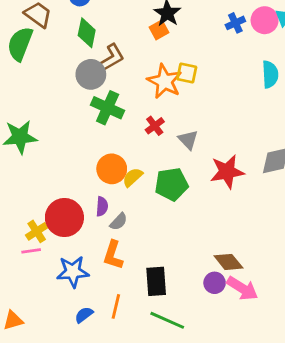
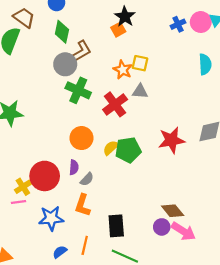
orange star: (165, 81) -> (123, 70), size x0.7
red cross: (155, 126) -> (115, 104), size x1.6
gray triangle: (188, 140) -> (140, 91), moved, turned -42
yellow semicircle: (133, 177) -> (111, 148), moved

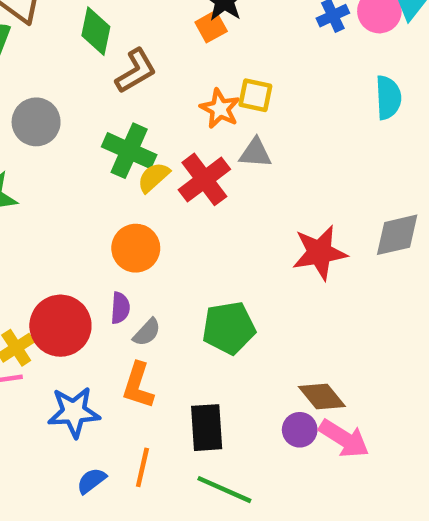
gray circle: (65, 64) -> (36, 122), moved
yellow semicircle: (111, 148) -> (153, 177), moved
green pentagon: (128, 150) -> (229, 328), moved

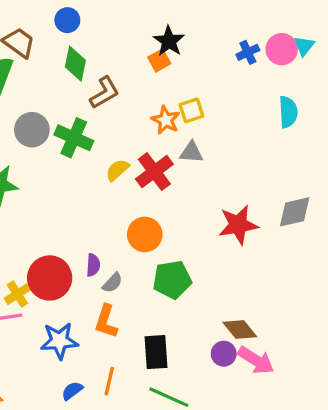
yellow square: (255, 95) -> (191, 110), turned -30
green cross: (129, 151) -> (74, 138), moved
orange circle: (136, 248) -> (145, 234), moved

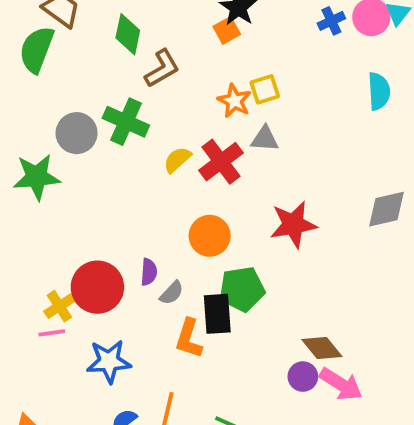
gray circle: (32, 130) -> (77, 133), moved
red star: (238, 225) -> (293, 224), moved
orange L-shape: (106, 321) -> (189, 338), moved
black rectangle: (156, 352) -> (217, 314), moved

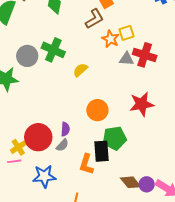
brown L-shape: (162, 68) -> (94, 19), moved
red cross: (221, 162) -> (145, 55), moved, turned -35
gray semicircle: (172, 293) -> (62, 145), moved
brown diamond: (322, 348) -> (131, 182), moved

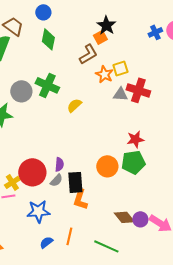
red star: (142, 104) -> (135, 139), size x0.7
orange circle: (97, 110) -> (107, 166), moved
green pentagon: (115, 138) -> (133, 162), moved
black rectangle: (101, 151) -> (75, 182), moved

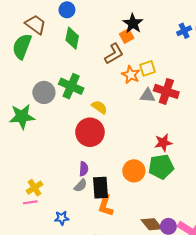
yellow semicircle: (74, 105) -> (99, 107), turned 77
red circle: (32, 172) -> (90, 132), moved
blue star: (38, 211) -> (62, 218), size x0.6

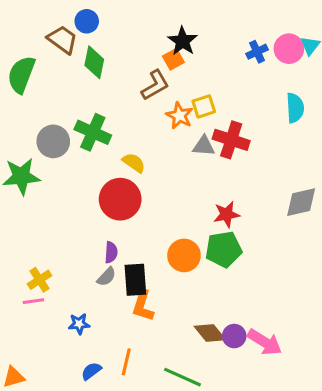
brown trapezoid: (36, 24) -> (62, 40), moved

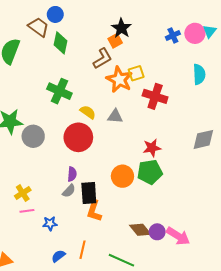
orange star: (179, 116) -> (119, 80), size x1.4
gray circle: (53, 141) -> (33, 136), moved
gray triangle: (204, 146) -> (115, 116), moved
pink line: (33, 301) -> (27, 211), moved

